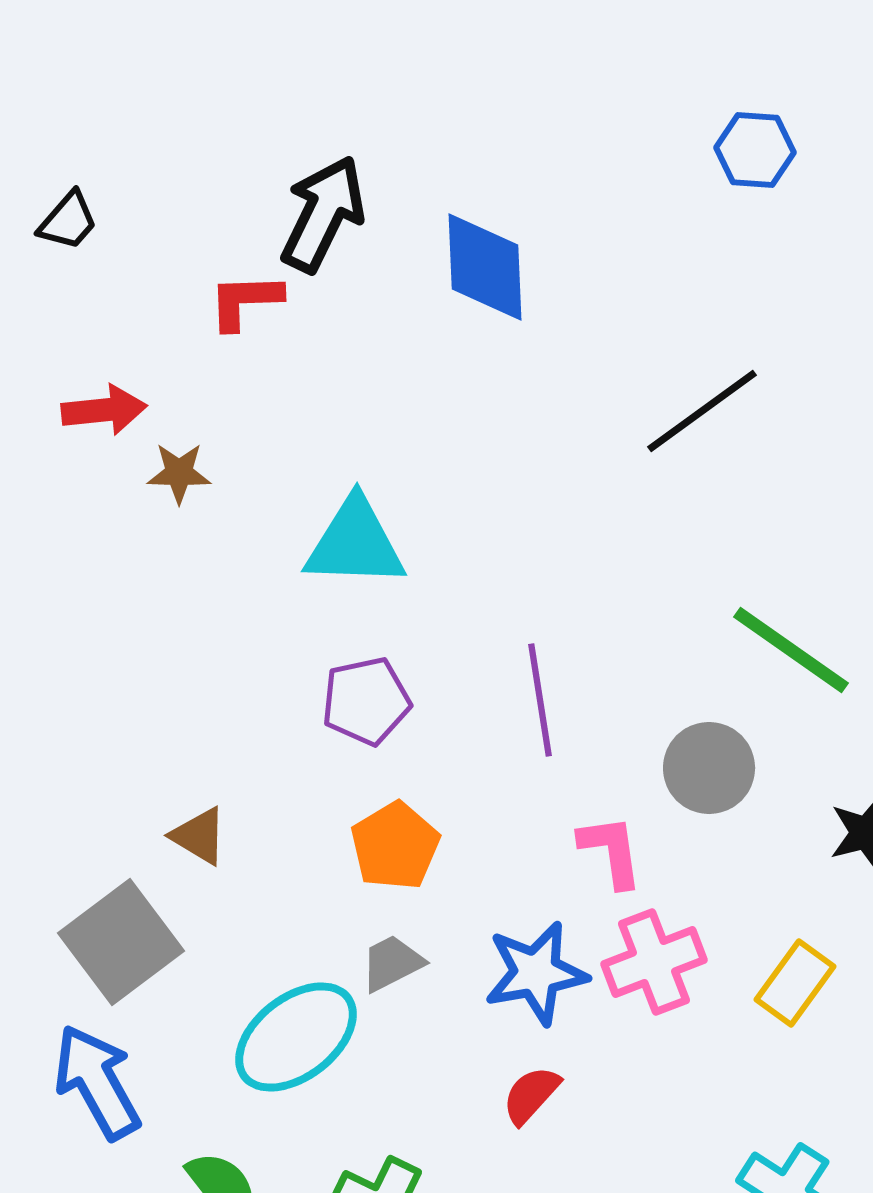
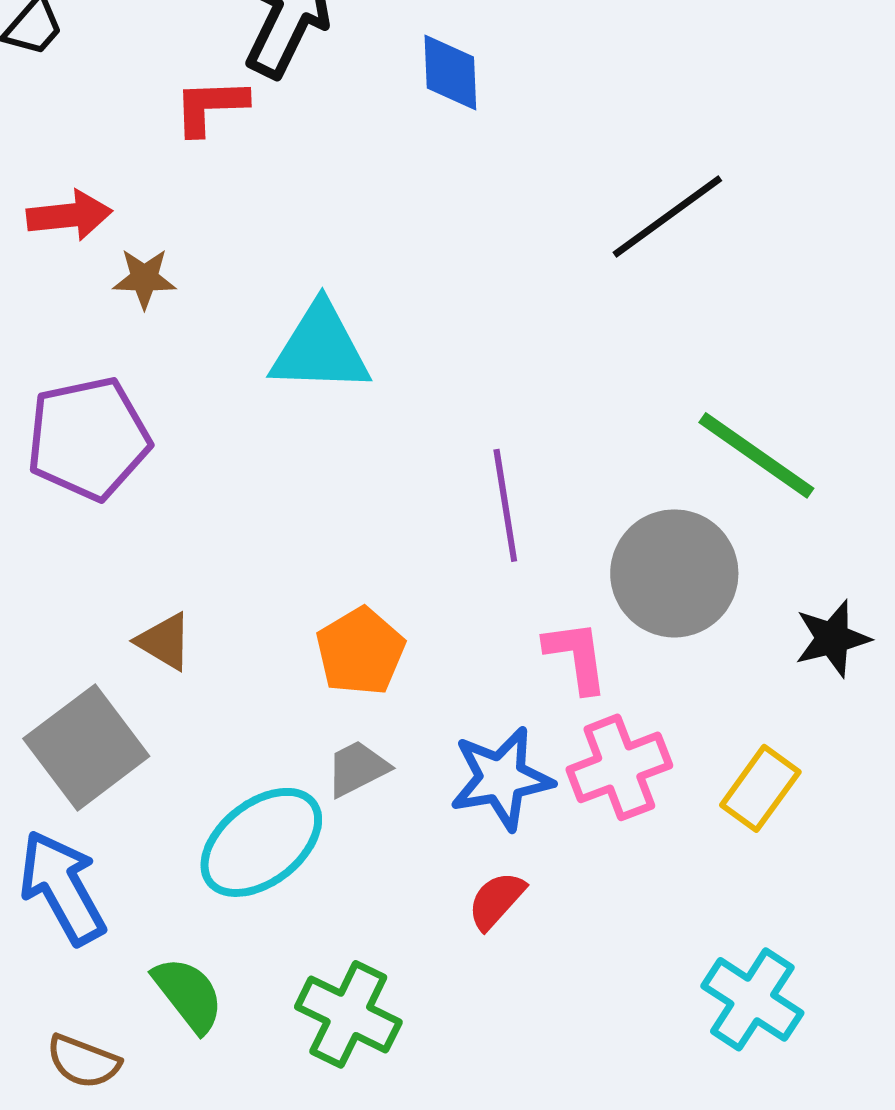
blue diamond: (485, 267) -> (450, 72), size x0.7
purple pentagon: (366, 701) -> (88, 438), moved, size x1.4
gray circle: (709, 768) -> (674, 573), size x1.4

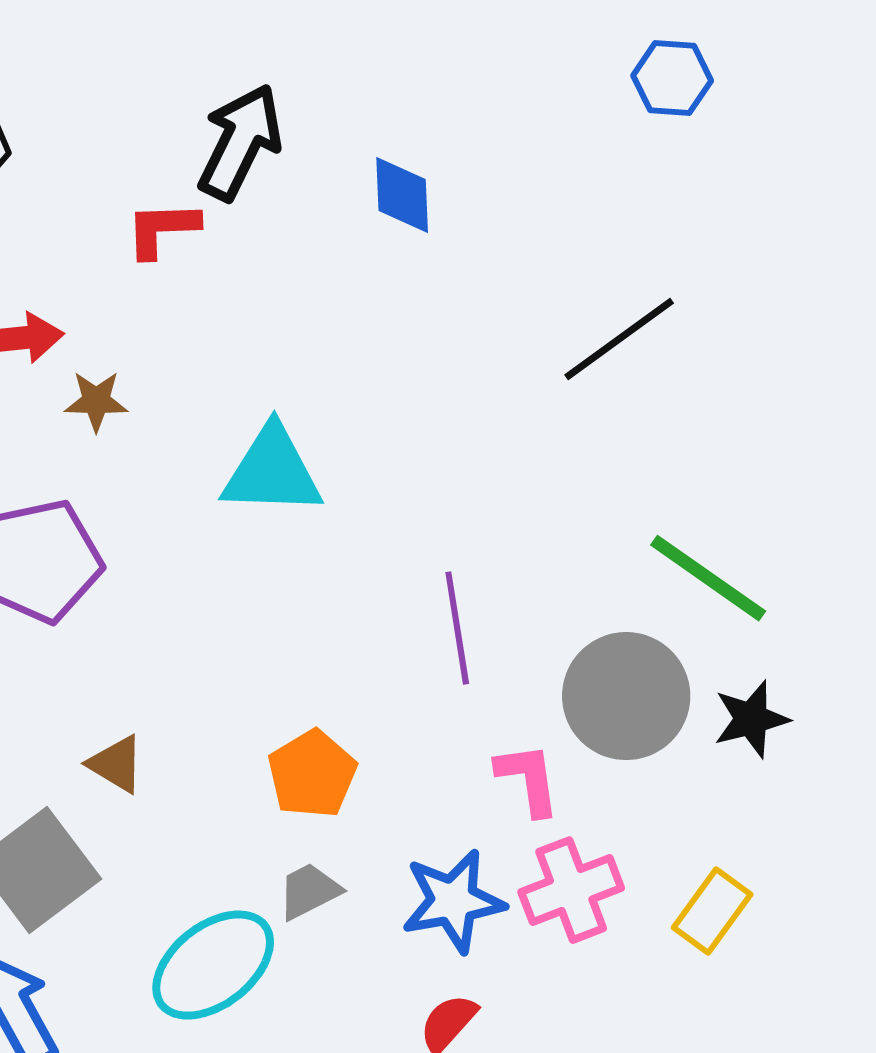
black star: (832, 638) -> (751, 719), moved

